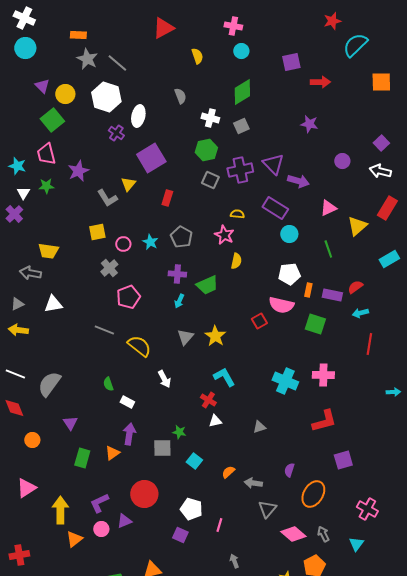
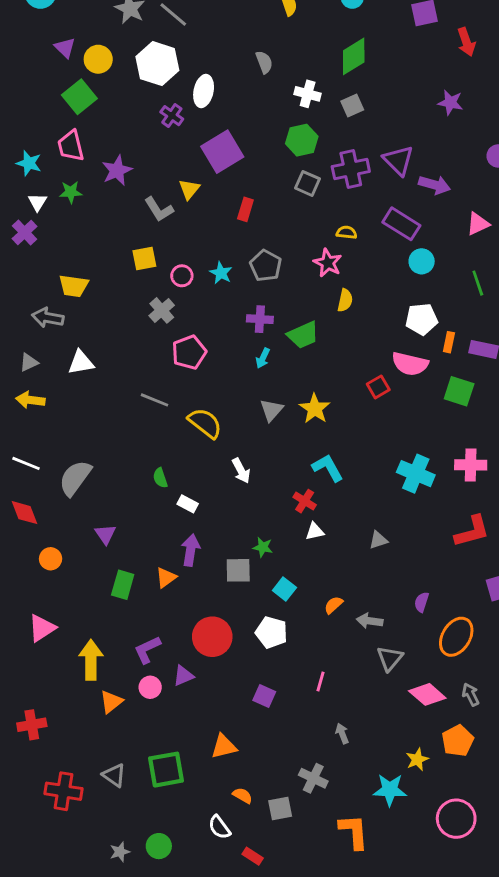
red arrow: (320, 82) -> (466, 42), turned 72
white pentagon: (191, 509) -> (271, 632), moved

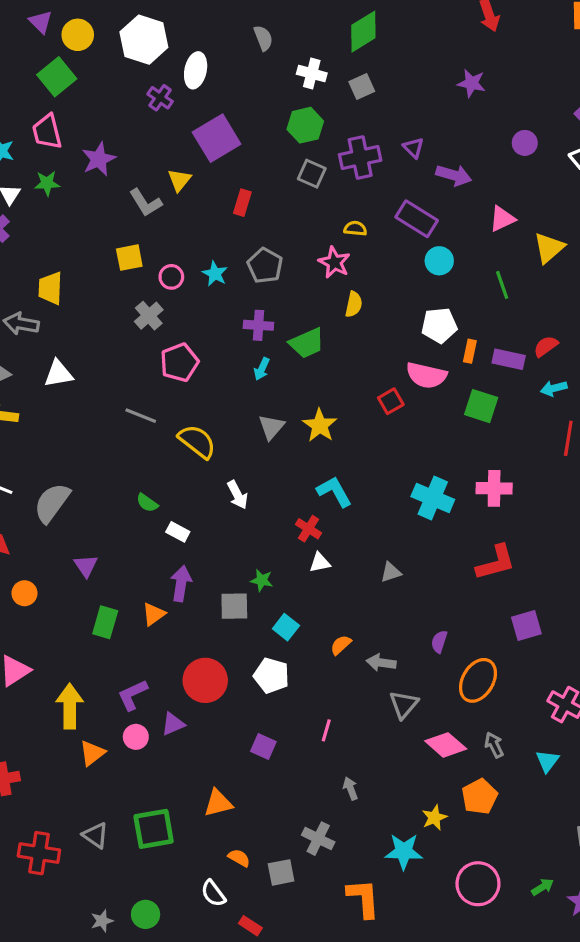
purple triangle: (398, 160) -> (413, 148), size x0.6
yellow trapezoid: (74, 286) -> (50, 288), turned 84
green semicircle: (160, 478) -> (147, 503), turned -36

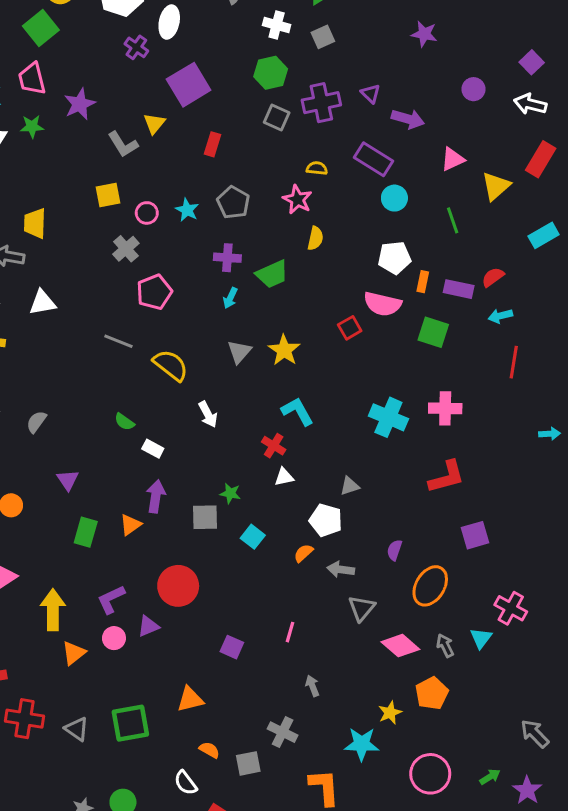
gray semicircle: (52, 503) -> (36, 422), size x0.6
white pentagon: (271, 676) -> (326, 520), moved
cyan triangle: (547, 761) -> (481, 638), moved
red cross: (39, 853) -> (24, 719), moved

